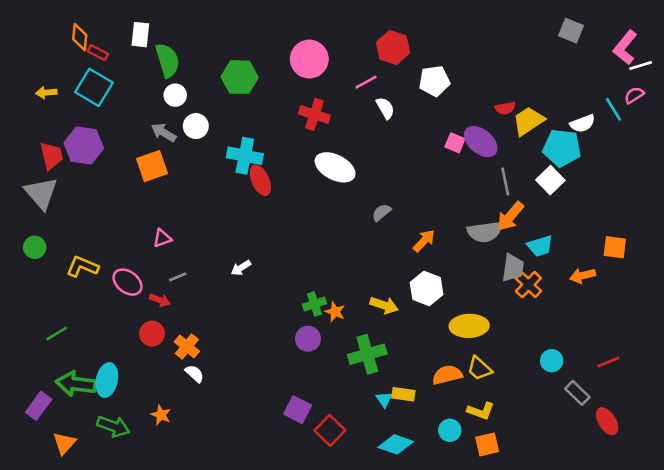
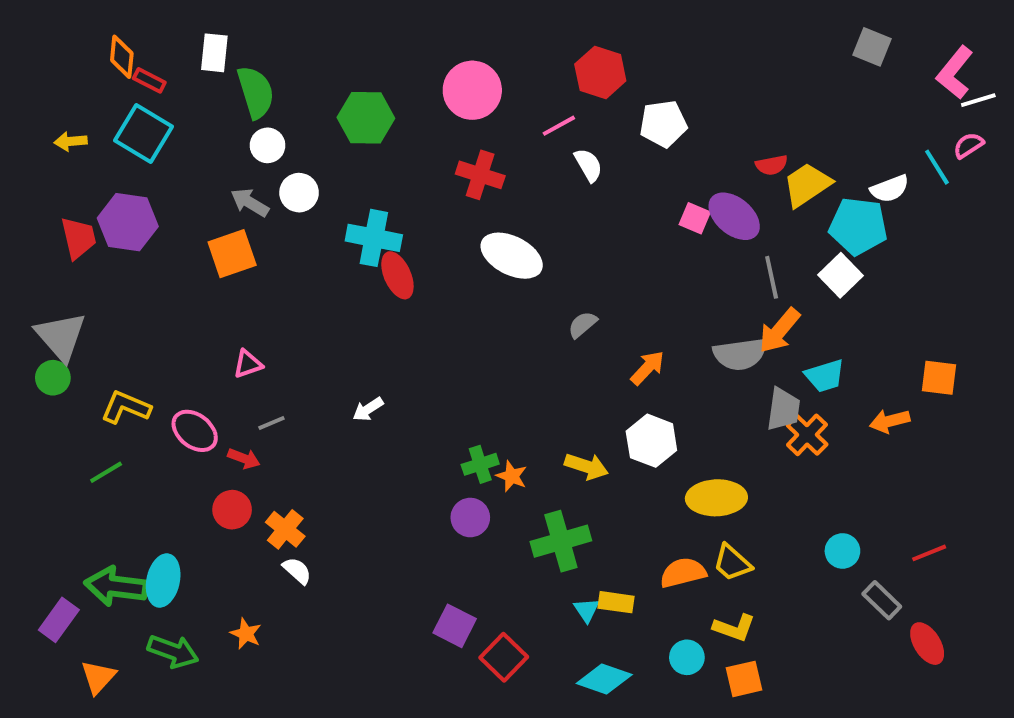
gray triangle: (41, 193) -> (61, 336), moved
green line: (57, 334) -> (106, 472), moved

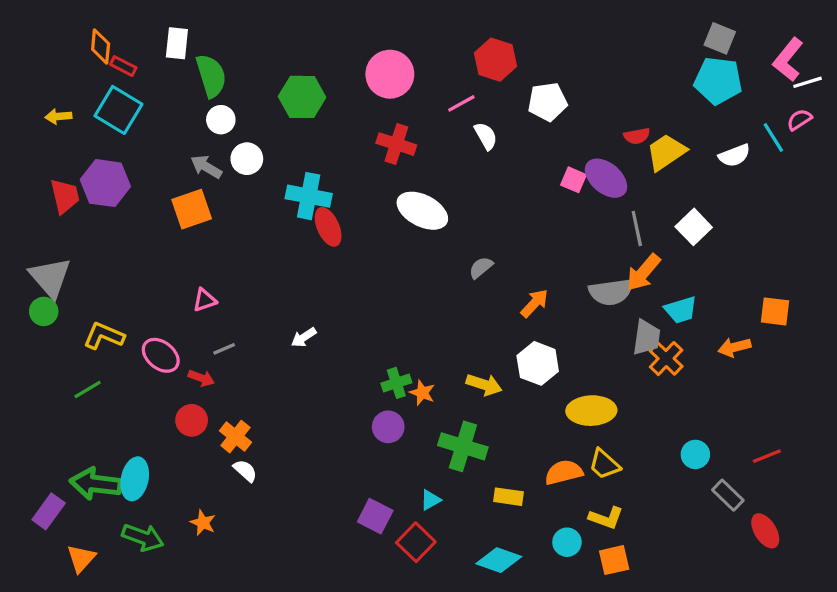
cyan pentagon: (858, 226) -> (718, 81), moved
green cross: (561, 541) -> (463, 446), turned 33
cyan triangle: (586, 610) -> (430, 500), moved, turned 35

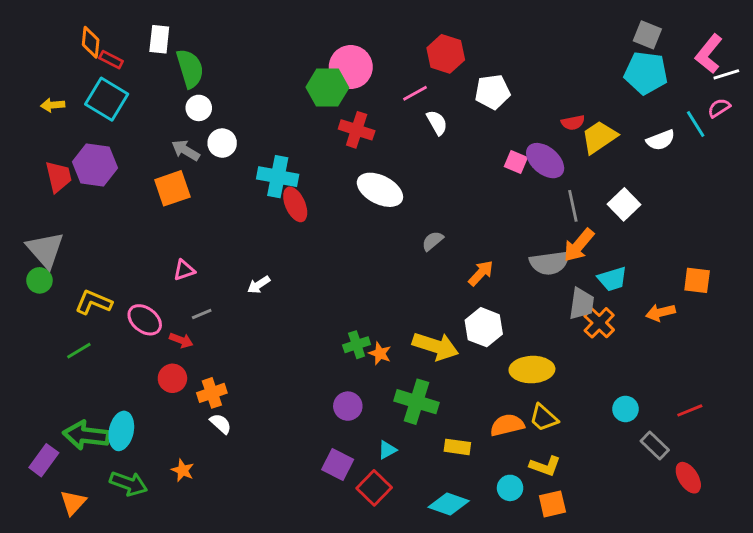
green hexagon: (302, 97) -> (327, 87), moved
white arrow: (304, 337) -> (259, 285), moved
yellow arrow: (484, 385) -> (435, 346), size x1.4
purple circle: (388, 427) -> (348, 406), moved
orange cross: (235, 437) -> (212, 393), turned 32

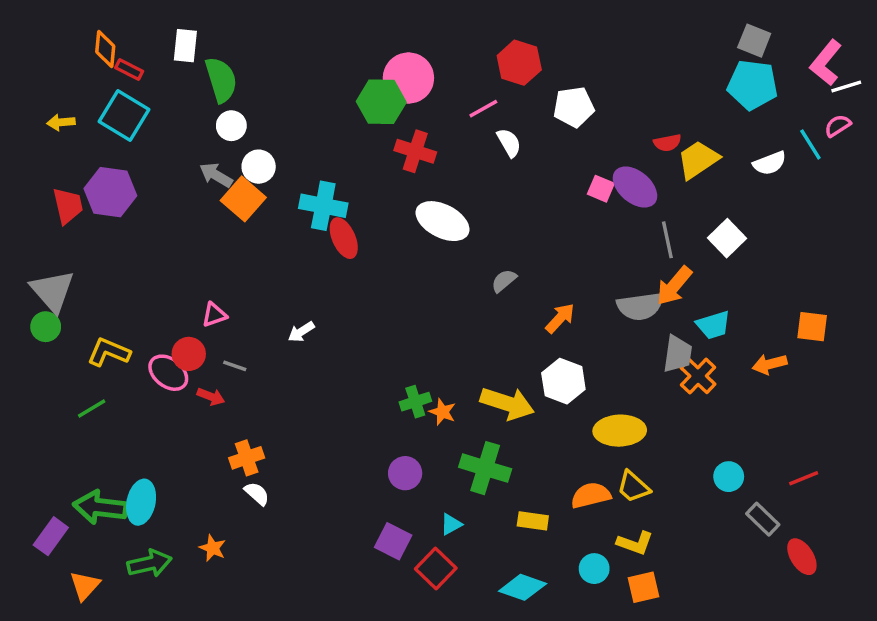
orange square: (172, 188) -> (243, 199), moved, turned -30
gray line: (202, 314) -> (235, 366), turned 42
red circle: (172, 378) -> (189, 354), moved
green arrow: (129, 484) -> (150, 563), turned -33

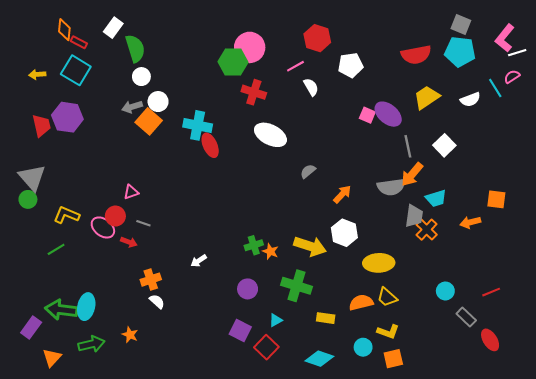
white rectangle: (185, 46) -> (113, 28), turned 30
red semicircle: (667, 143) -> (416, 55), moved, size x1.8
gray arrow: (216, 175) -> (132, 107), turned -48
white arrow: (301, 332) -> (199, 261), moved

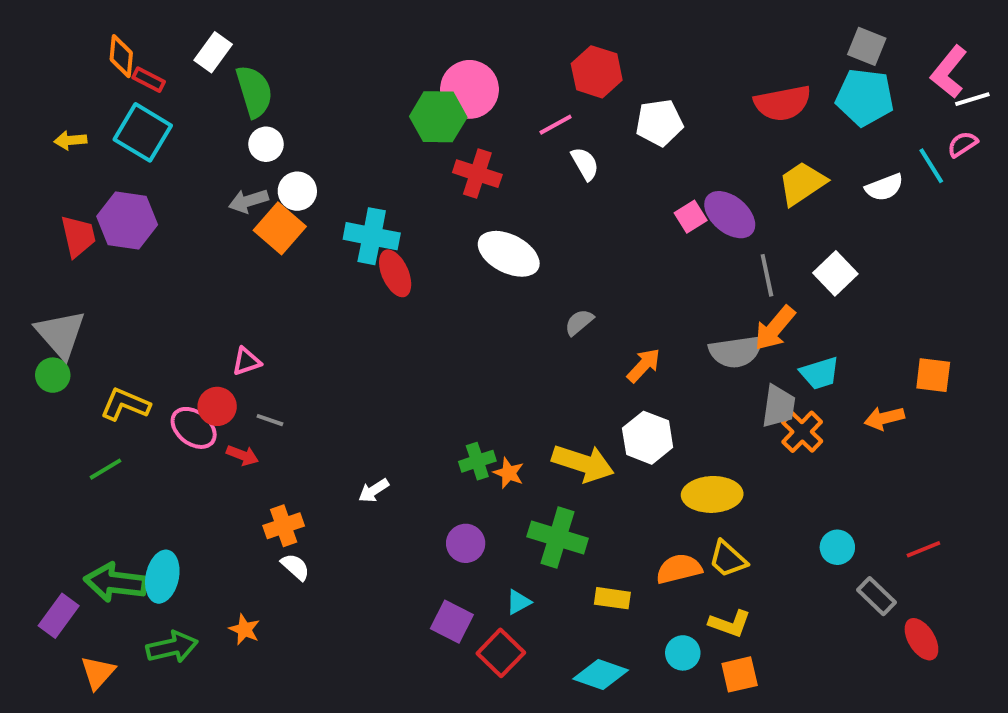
pink square: (367, 115) -> (691, 217), turned 35

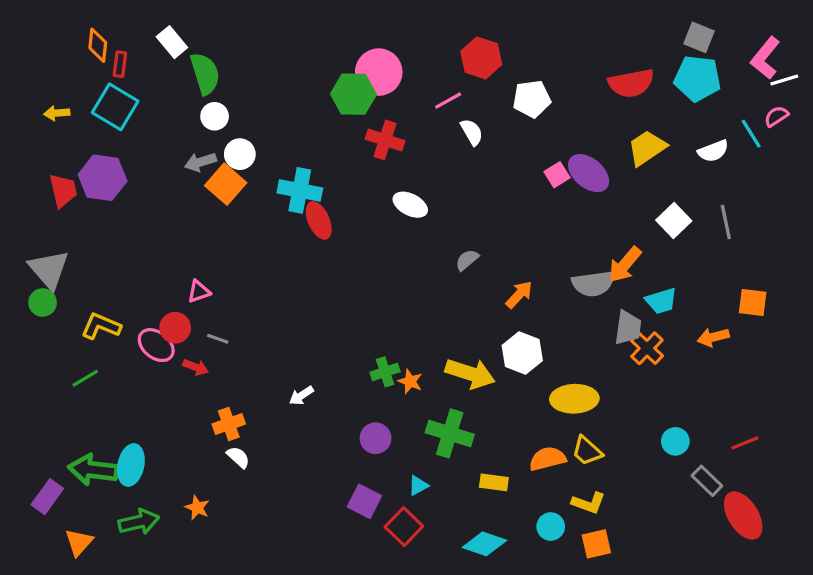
white rectangle: (213, 52) -> (172, 42), turned -76
red rectangle: (149, 80) -> (120, 64), turned 70
white ellipse: (509, 254) -> (410, 205), size x0.7
gray line: (767, 275) -> (726, 222), moved
red ellipse: (921, 639) -> (743, 516), size x1.4

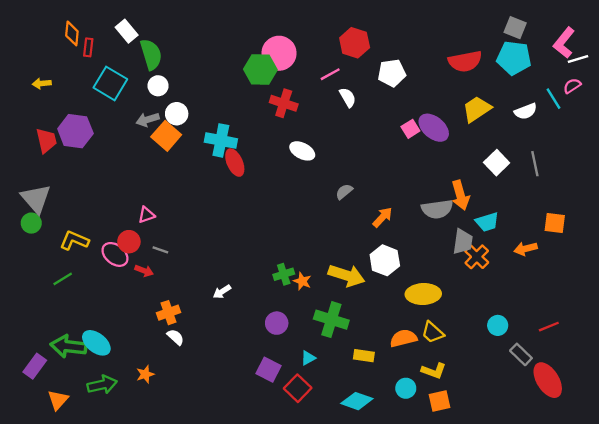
cyan square: (115, 107) -> (110, 83), moved
orange arrow: (625, 265) -> (460, 195), turned -56
cyan ellipse: (131, 465) -> (96, 343), turned -64
orange star: (197, 508) -> (145, 374), turned 30

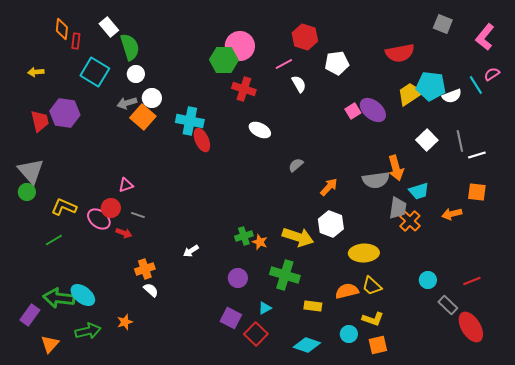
cyan pentagon: (514, 58) -> (431, 86), moved
white line: (578, 59) -> (477, 155), moved

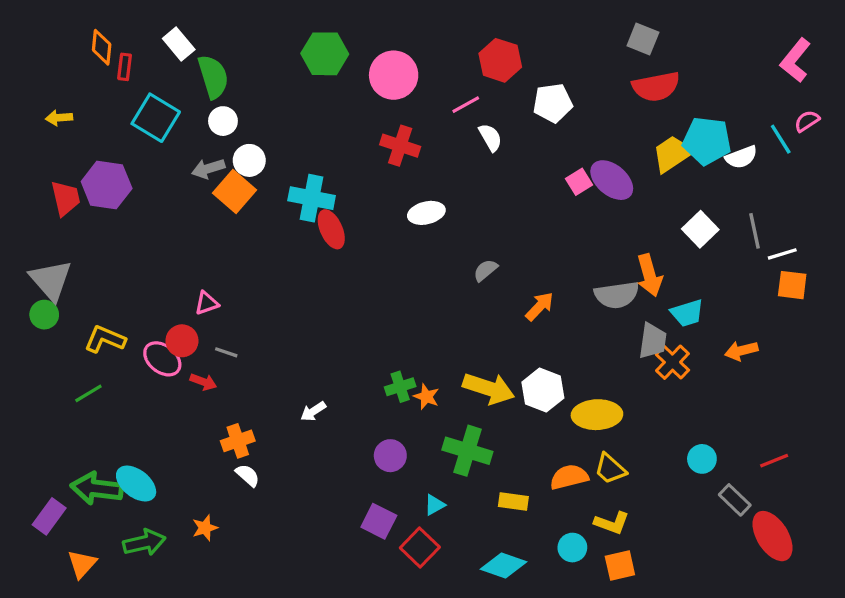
gray square: (443, 24) -> (643, 39), moved
green hexagon: (224, 60) -> (325, 54), moved
white ellipse: (260, 130) -> (426, 213), turned -40
orange square: (477, 192) -> (792, 285), moved
white hexagon: (331, 224) -> (543, 390), moved

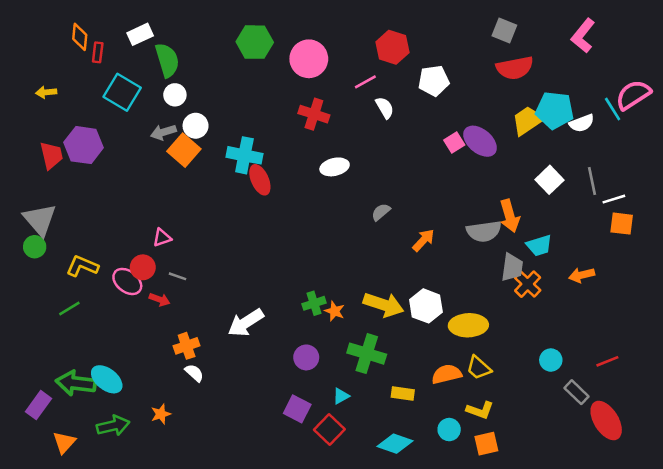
white rectangle: (179, 44) -> (140, 34), turned -75
pink L-shape: (795, 60) -> (583, 36), moved
pink semicircle: (807, 121) -> (633, 95), size x1.8
white arrow: (313, 411) -> (246, 323), size x1.8

